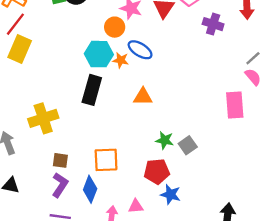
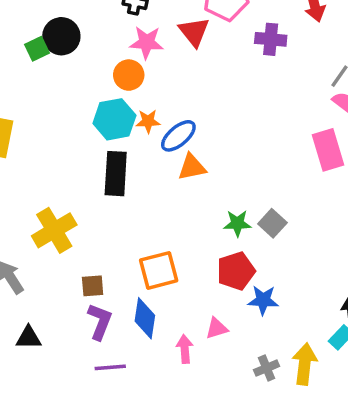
blue ellipse: (140, 50) -> (178, 136), moved, turned -60

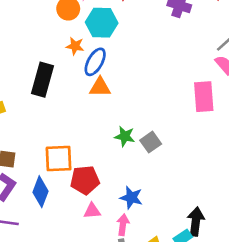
cyan hexagon: (114, 119) -> (102, 23), moved
blue ellipse: (178, 136) -> (95, 62), turned -32
red pentagon: (236, 271) -> (85, 180), moved
pink arrow: (185, 349) -> (123, 225), moved

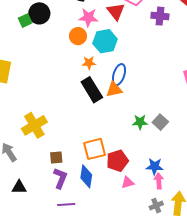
blue ellipse: (95, 62) -> (119, 75), moved
black rectangle: (42, 80) -> (92, 90), moved, turned -35
pink arrow: (123, 225) -> (159, 181), moved

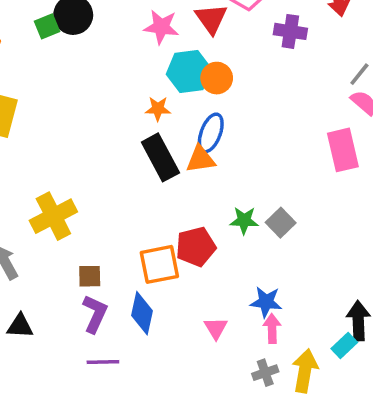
orange circle: (78, 36) -> (217, 78), moved
red pentagon: (117, 161) -> (196, 247), moved
pink triangle: (128, 182) -> (216, 328), turned -48

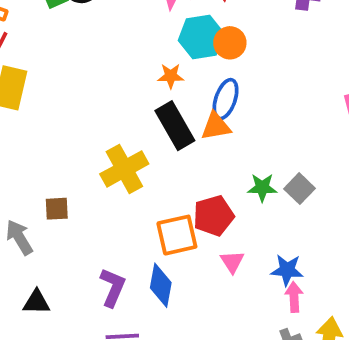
yellow cross: (53, 216) -> (124, 169), moved
brown square: (90, 276) -> (57, 209), moved
pink triangle: (216, 328) -> (232, 262), moved

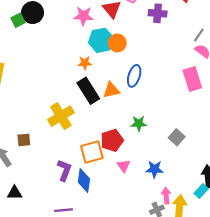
blue ellipse: (226, 99) -> (134, 76), moved
gray square: (300, 189) -> (177, 137), moved
purple L-shape: (113, 287) -> (64, 170), moved
pink arrow: (294, 297) -> (166, 196), moved

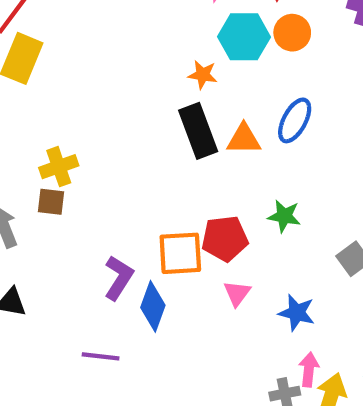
orange circle: (117, 43) -> (292, 33), moved
yellow cross: (61, 116) -> (59, 167), moved, size x0.7

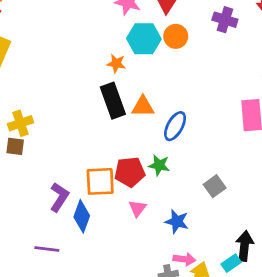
blue ellipse: (295, 120) -> (175, 126), moved
green star: (284, 216) -> (159, 165), moved
pink arrow: (309, 370) -> (184, 259), turned 90

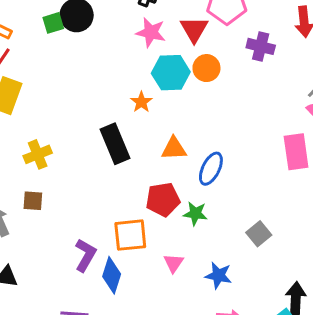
orange star: (116, 64) -> (141, 102), turned 30
black rectangle: (113, 101) -> (115, 144), moved
yellow cross: (21, 123) -> (38, 154), moved
red pentagon: (130, 172) -> (163, 200), moved

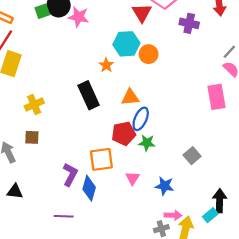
pink star: (151, 32) -> (79, 17), moved
orange circle: (206, 68) -> (149, 54), moved
blue ellipse: (211, 169) -> (141, 119), moved

